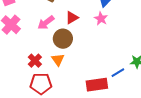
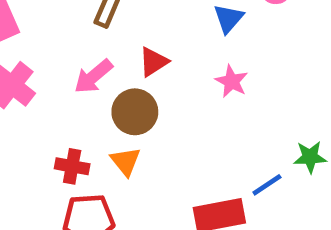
pink star: (101, 19) -> (232, 81), moved
red cross: (35, 61) -> (72, 166), turned -32

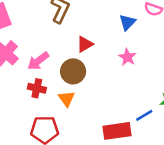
pink arrow: (93, 76) -> (38, 61), moved
red cross: (72, 166) -> (37, 88), moved

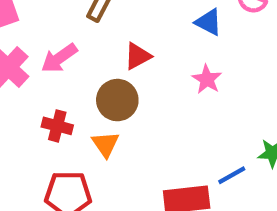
blue triangle: (127, 22) -> (208, 22), turned -48
pink arrow: (38, 61) -> (59, 58), moved

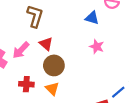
red triangle: (138, 56) -> (46, 44), moved, turned -40

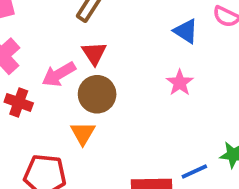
pink arrow: (21, 50) -> (59, 74), moved
red cross: (26, 84) -> (19, 102), moved

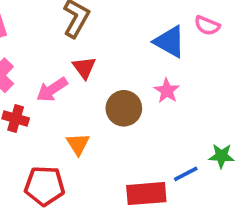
blue triangle: (186, 31) -> (170, 42), size x1.4
brown circle: (97, 94) -> (124, 108), moved

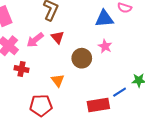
blue triangle: (170, 42) -> (104, 19), turned -30
pink arrow: (52, 90) -> (35, 40), moved

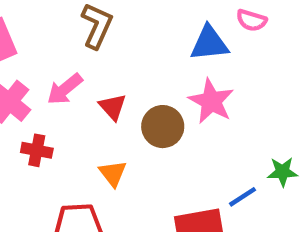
red triangle: (58, 37) -> (113, 107), moved
pink star: (105, 46) -> (211, 101), size x1.5

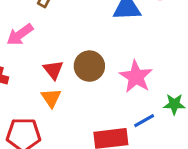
pink star: (211, 101) -> (136, 77), moved
red triangle: (113, 107) -> (53, 70), moved

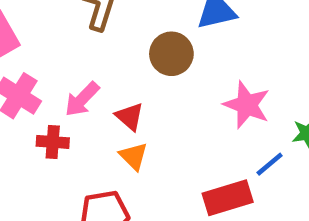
pink arrow: (20, 35) -> (82, 99), moved
brown circle: (89, 66) -> (171, 54), moved

